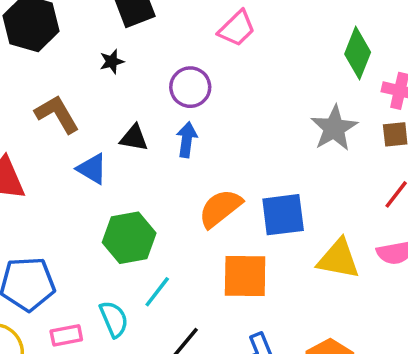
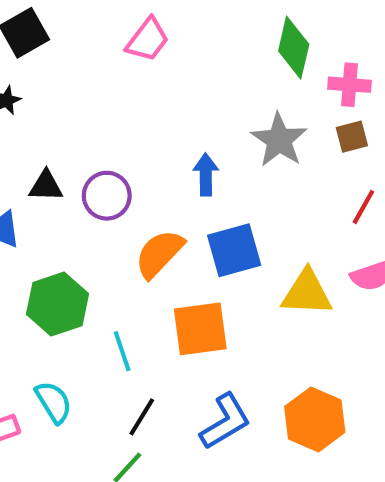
purple circle: (190, 87) -> (107, 196), moved
blue arrow: (187, 140) -> (206, 175), moved
cyan line: (157, 292) -> (122, 351), moved, turned -48

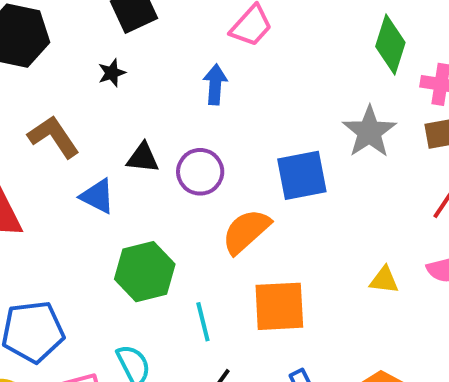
blue arrow: (206, 175) -> (215, 84), moved
blue square: (234, 250) -> (302, 175), moved
yellow triangle: (307, 293) -> (384, 280), size x0.6

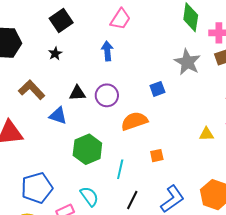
blue square: (302, 175) -> (157, 89), size x0.6
orange semicircle: (246, 231) -> (134, 121), turned 32
orange square: (279, 306) -> (157, 156), size x0.5
cyan line: (203, 322) -> (120, 169), turned 36

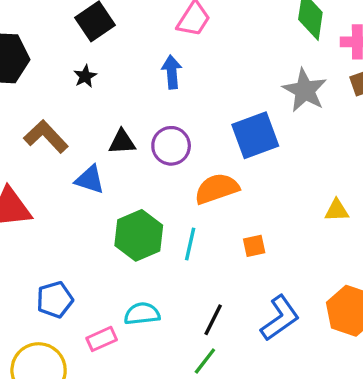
blue square: (157, 89) -> (255, 135), size x1.8
cyan line: (120, 169) -> (190, 244), moved
blue pentagon: (37, 188) -> (55, 300), size x0.7
cyan semicircle: (89, 196) -> (142, 314), turned -60

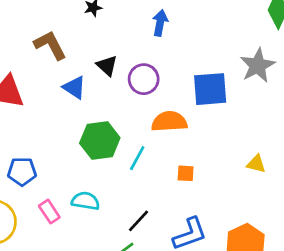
black triangle: (122, 142) -> (107, 66), turned 30
pink rectangle: (102, 339) -> (49, 212), turned 65

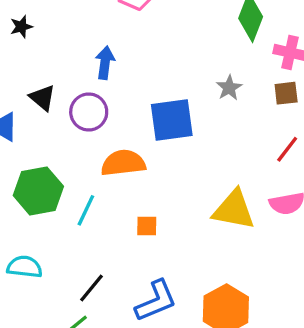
blue arrow: (160, 23) -> (105, 63), moved
gray star: (258, 65) -> (229, 88), size x0.6
yellow triangle: (256, 164) -> (234, 210), size x1.8

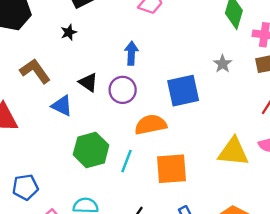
orange square: (147, 226) -> (171, 169), size x2.0

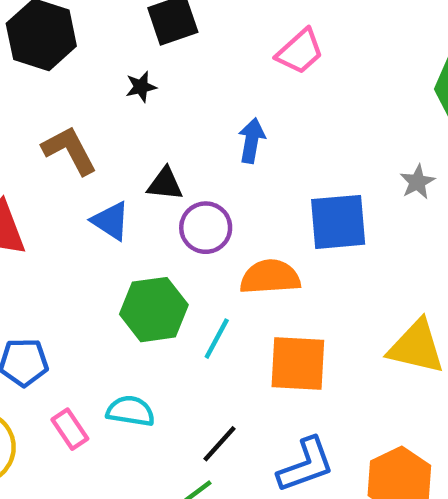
black triangle: (88, 82) -> (165, 184), turned -36
purple circle: (123, 90) -> (206, 228), moved

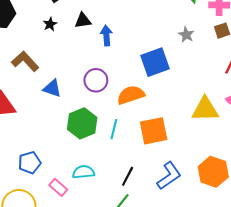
black triangle: (165, 184) -> (83, 21), moved

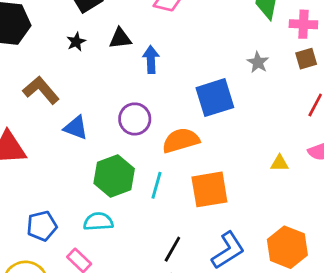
yellow triangle: (205, 109) -> (280, 163), size x0.5
cyan semicircle: (83, 172) -> (98, 222), moved

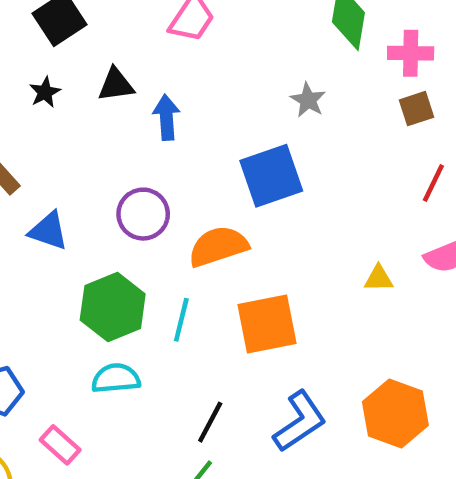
gray star: (258, 62) -> (308, 100), moved
cyan semicircle: (98, 222) -> (116, 378), moved

